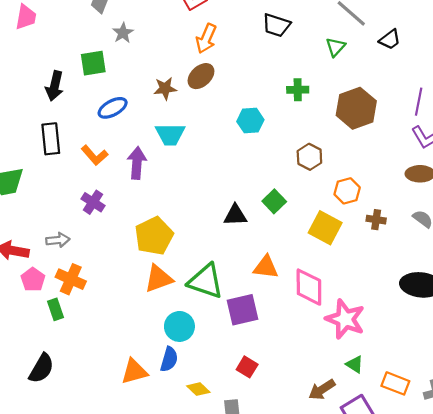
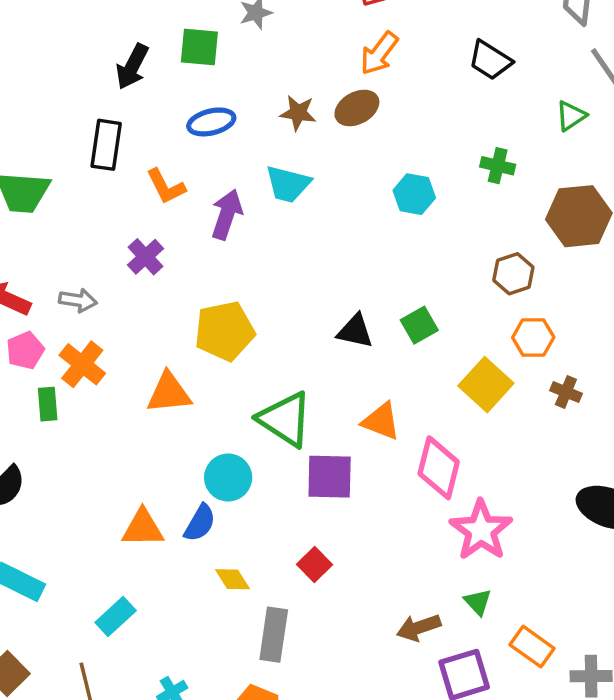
brown hexagon: (309, 157) -> (513, 274), moved
orange triangle: (159, 279) -> (169, 393), moved

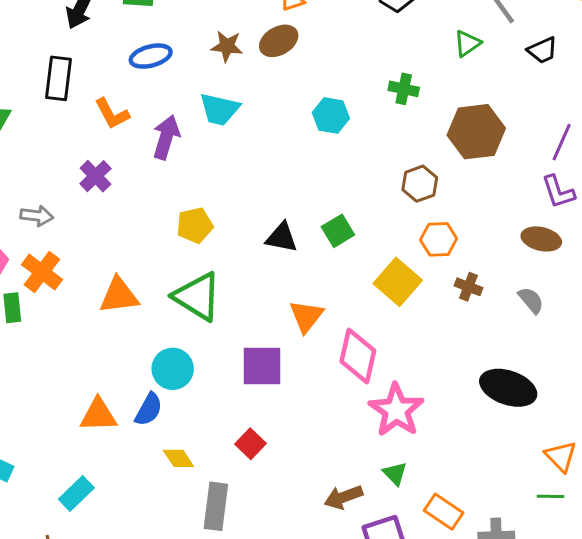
yellow pentagon: (225, 331) -> (195, 225), moved, size x0.7
green triangle: (285, 419) -> (197, 297), moved
orange triangle: (381, 421) -> (306, 316), turned 48

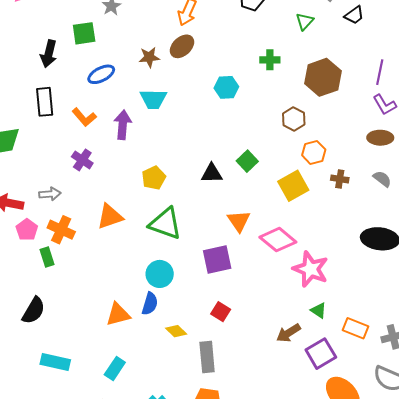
yellow square: (398, 282) -> (293, 186), turned 32
orange triangle: (119, 296) -> (110, 217), moved
pink diamond: (358, 356) -> (278, 240), turned -51

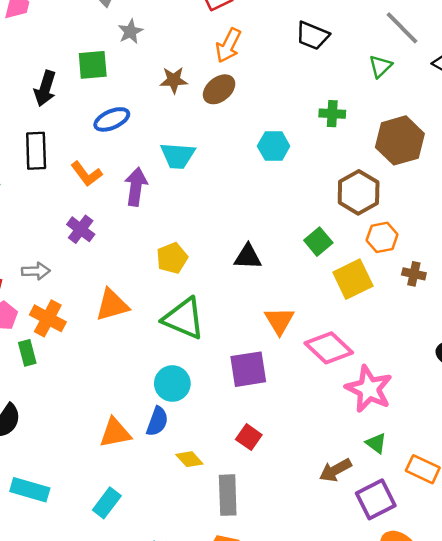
brown star: (149, 57) -> (174, 80), moved
brown hexagon: (294, 119) -> (359, 192), size x1.4
green square: (247, 161) -> (318, 242), moved

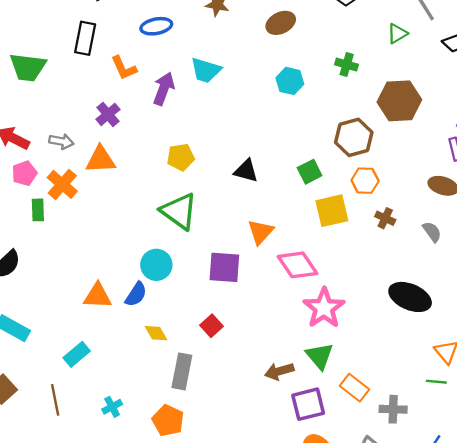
brown ellipse: (219, 89) -> (281, 23), moved
orange triangle: (112, 305) -> (100, 160), moved
green triangle: (376, 443) -> (320, 356), size x1.5

